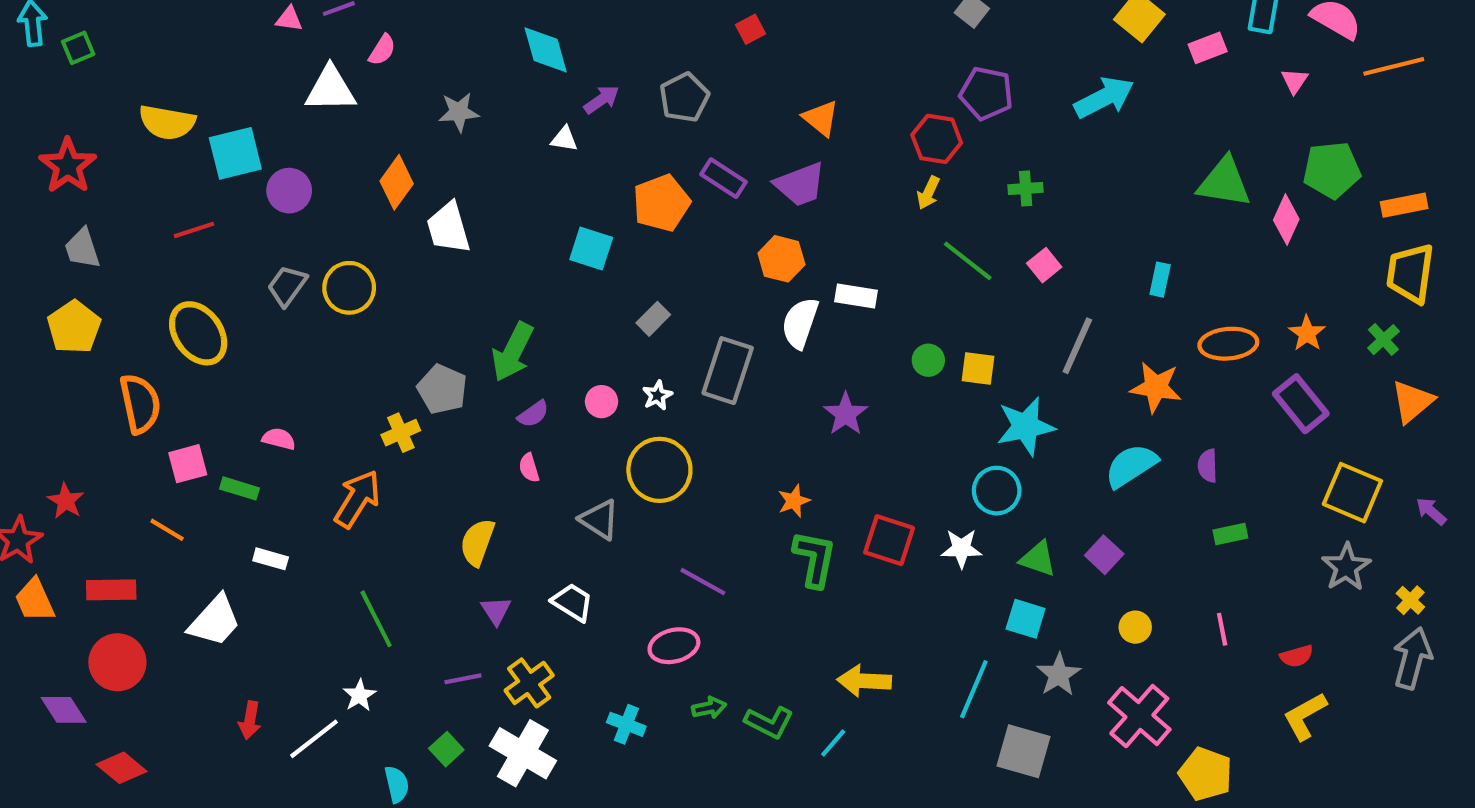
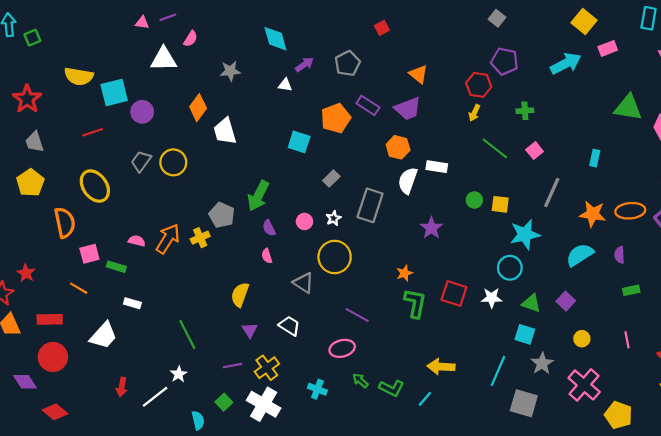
pink rectangle: (1208, 48) -> (608, 48), moved
orange ellipse: (1228, 344) -> (630, 211), moved
purple semicircle: (533, 414) -> (269, 228), turned 98
orange arrow: (357, 499) -> (168, 239), moved
green arrow: (709, 708) -> (360, 381), turned -126

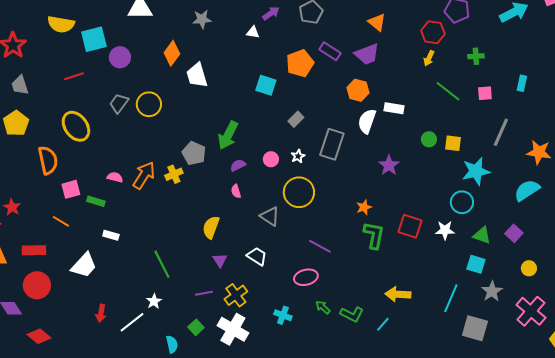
pink square: (535, 151) -> (485, 93), turned 35
cyan rectangle: (595, 158) -> (522, 83), moved
purple semicircle: (269, 228) -> (238, 165), turned 91

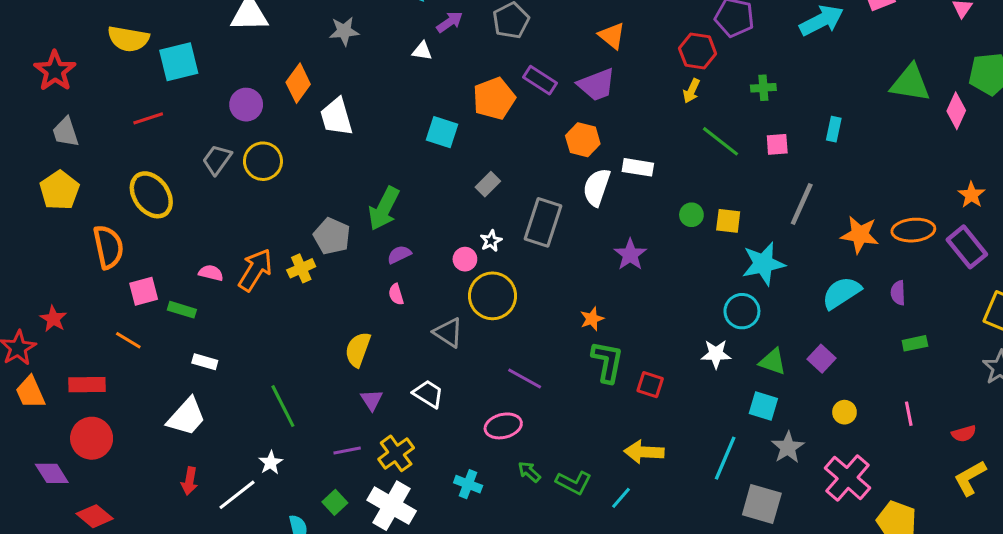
purple circle: (120, 57) -> (246, 105), moved
pink circle: (271, 159) -> (465, 259), moved
red square: (410, 226) -> (650, 385), moved, size x0.7
white trapezoid: (84, 265) -> (186, 417), moved

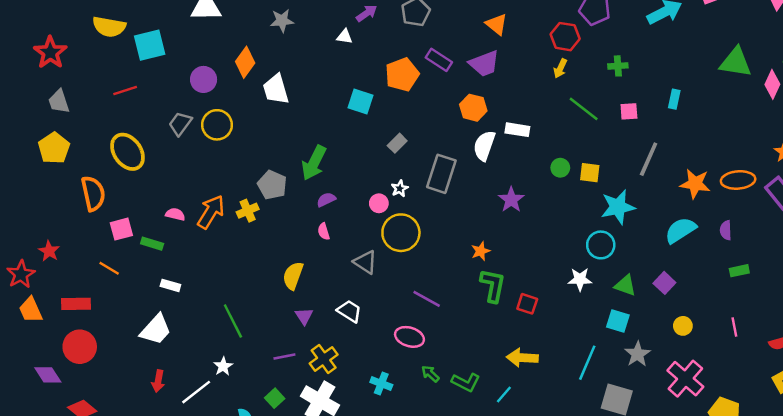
pink ellipse: (503, 426) -> (409, 337), turned 32

